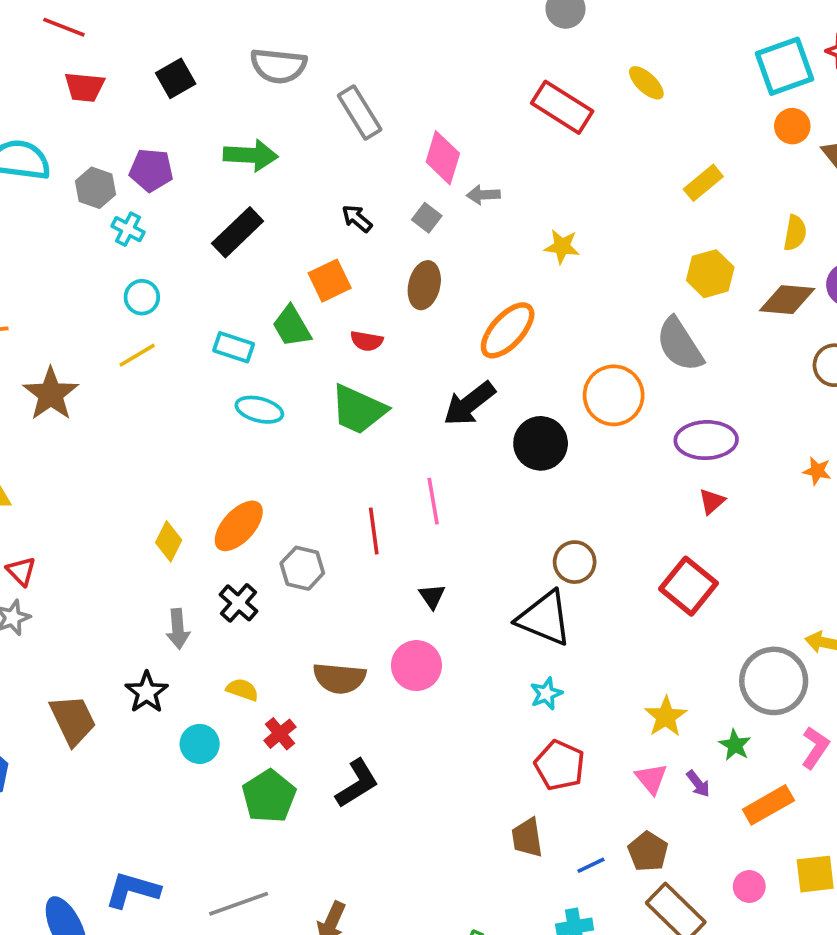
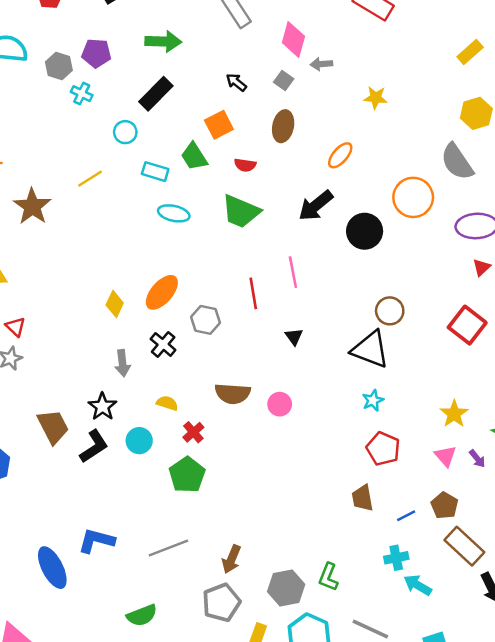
cyan circle: (142, 297) -> (125, 132), moved
orange ellipse: (508, 330) -> (340, 155), size x0.7
pink circle: (416, 666) -> (280, 404), moved, size x0.7
black L-shape: (357, 783) -> (94, 446), moved

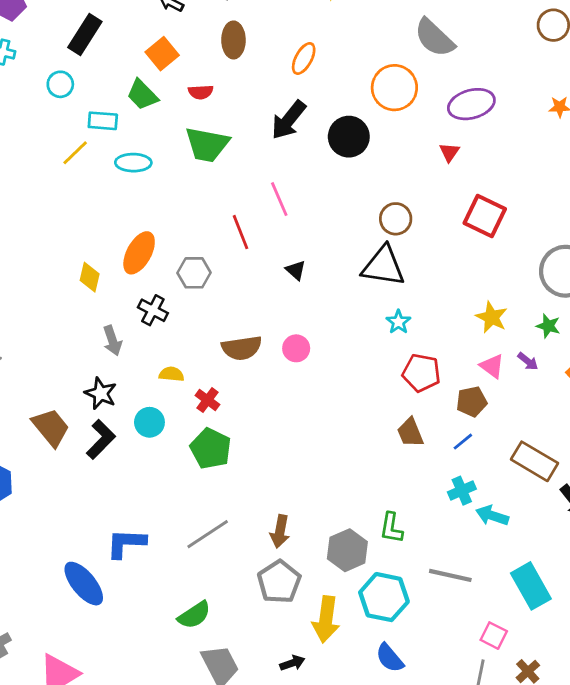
yellow line: (90, 179) -> (75, 153), moved
red triangle: (482, 267) -> (449, 152), moved
brown pentagon: (444, 505) -> (472, 402), moved, turned -30

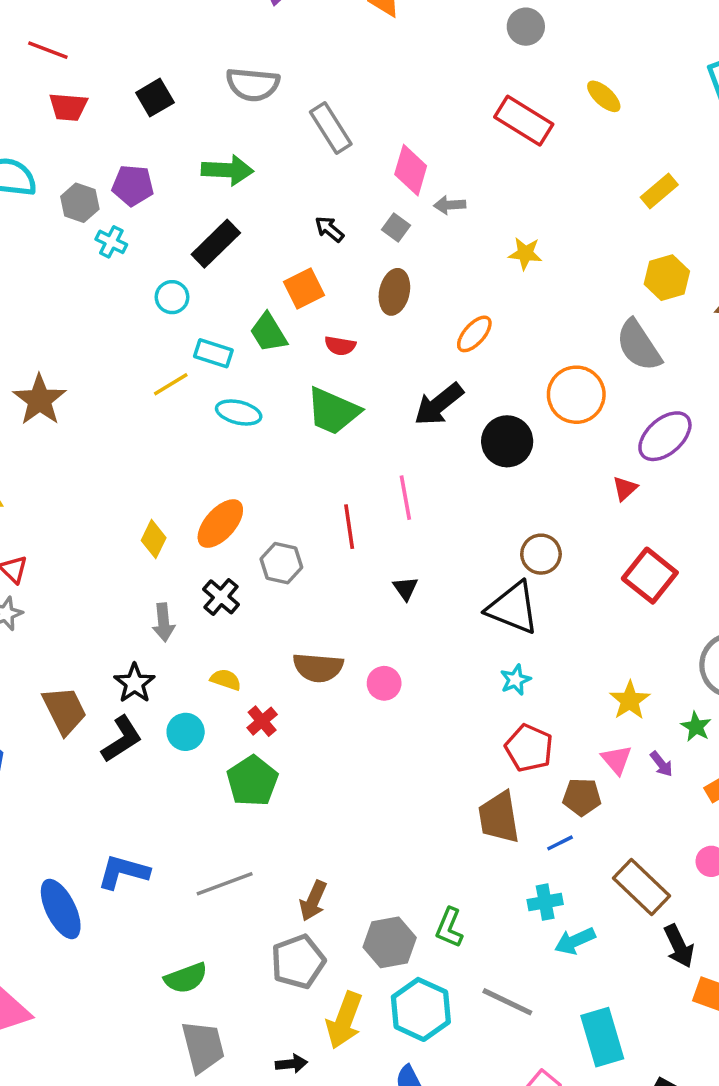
purple ellipse: (471, 104) -> (665, 436), turned -39
brown trapezoid: (410, 433) -> (499, 817), size x1.4
cyan arrow: (492, 516) -> (575, 941), turned -56

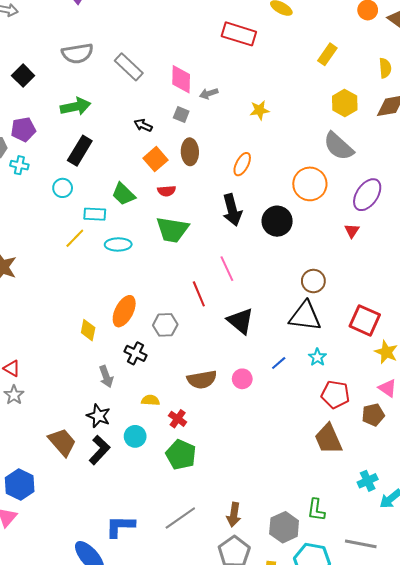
orange square: (304, 289) -> (155, 159), moved
black arrow: (439, 404) -> (232, 210), turned -52
red square: (650, 576) -> (365, 320), moved
black triangle: (405, 588) -> (240, 321), size x1.8
blue line: (560, 843) -> (279, 363), moved

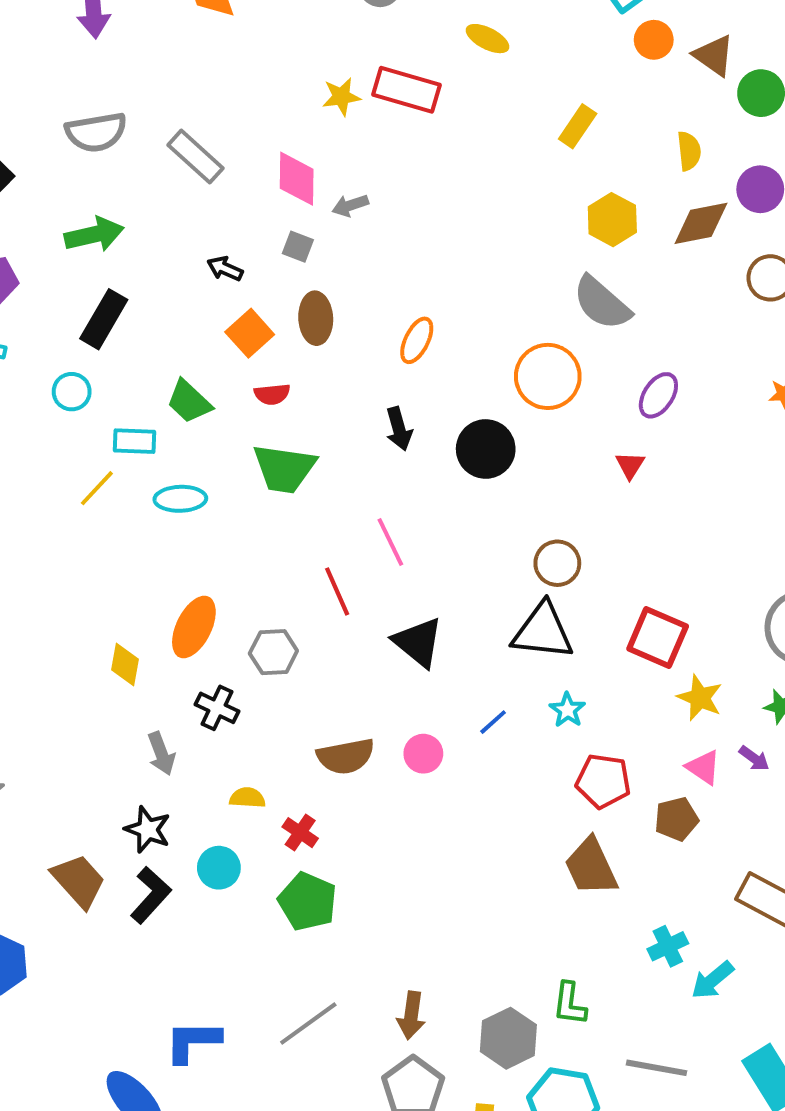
yellow star: (260, 110) -> (341, 97), moved
purple ellipse: (367, 195) -> (658, 395), size x0.7
black arrow: (232, 210) -> (399, 429), size x0.7

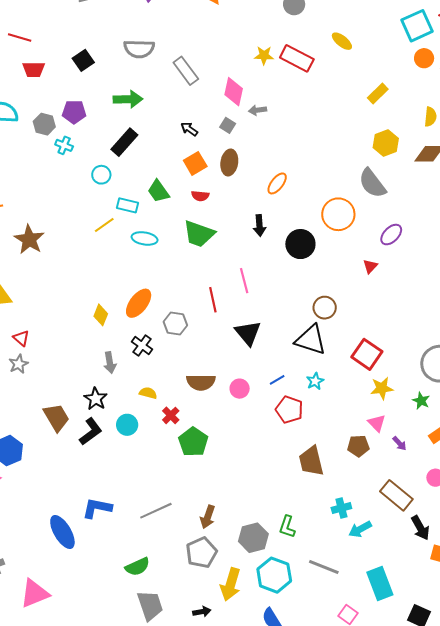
yellow star: (700, 698) -> (382, 388), turned 30
purple arrow: (754, 758) -> (399, 443), moved
red pentagon: (603, 781) -> (289, 410), moved
green pentagon: (308, 902) -> (193, 442), moved

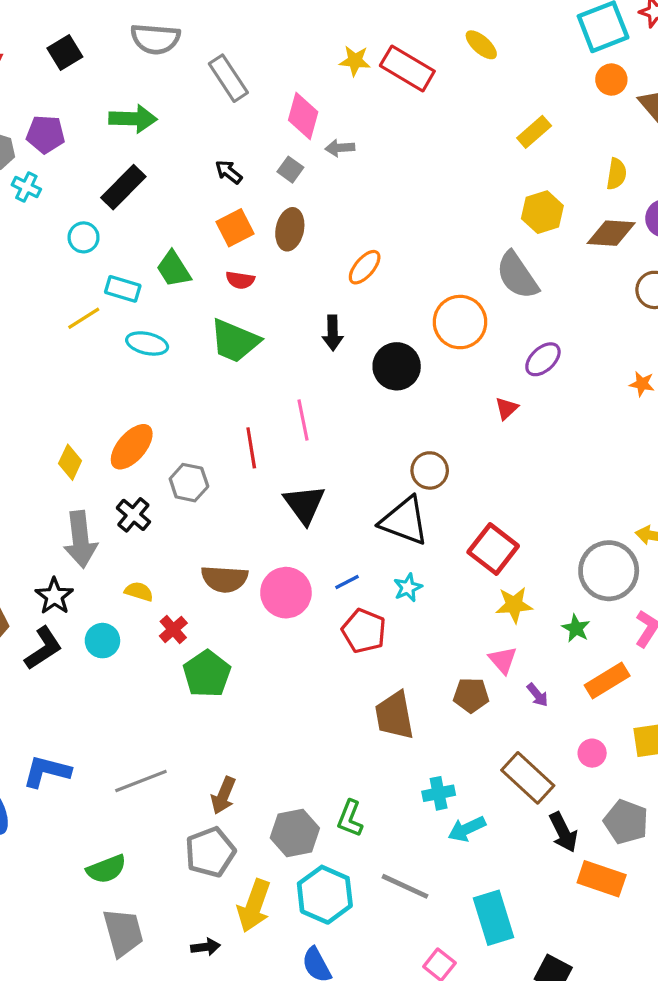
gray arrow: (110, 363) -> (80, 539), size x1.6
pink circle: (240, 389) -> (286, 593), size x1.6

